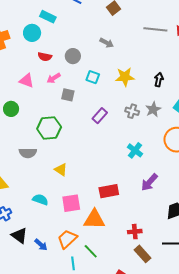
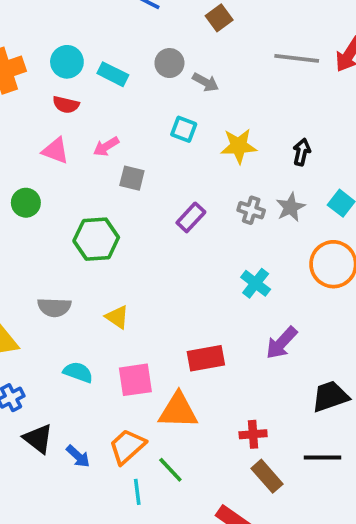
cyan rectangle: (48, 17) -> (113, 74), moved
gray circle: (73, 56) -> (169, 63), moved
red semicircle: (45, 57) -> (66, 105), moved
cyan square: (93, 77) -> (184, 129), moved
gray semicircle: (28, 153) -> (54, 307), moved

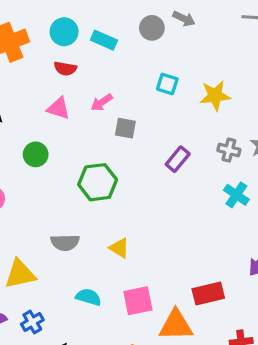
gray arrow: (206, 82) -> (184, 19), moved
cyan cross: (256, 283) -> (236, 195), moved
red rectangle: (206, 358) -> (208, 294), moved

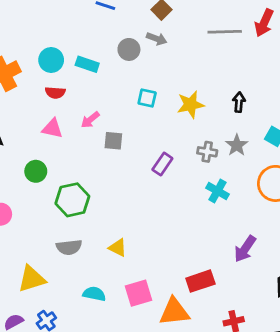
green hexagon: (98, 182) -> (72, 200), moved

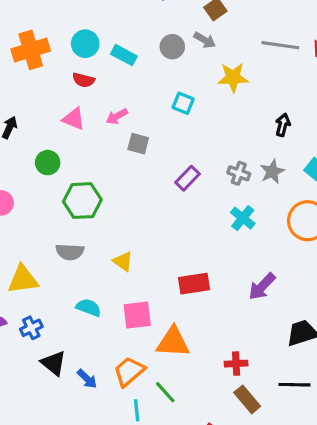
yellow star: (191, 105) -> (233, 78), moved
red rectangle: (200, 281) -> (194, 284), moved

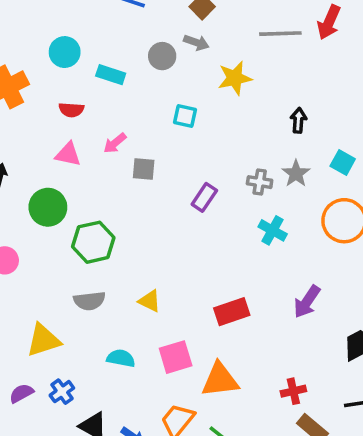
cyan circle: (85, 44) -> (65, 52), moved
green circle: (48, 163) -> (48, 207), size x1.4

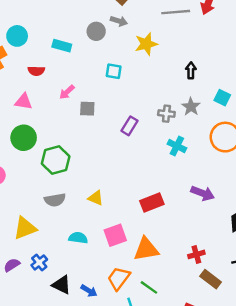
cyan circle: (65, 52) -> (17, 36), moved
pink triangle: (68, 154) -> (24, 102), moved
purple arrow: (307, 302) -> (203, 193), turned -100

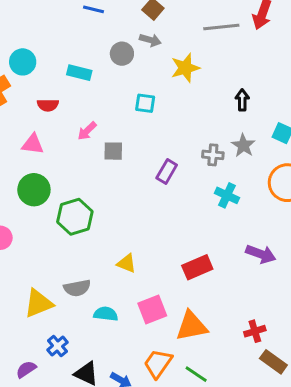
gray semicircle: (55, 200) -> (77, 288), moved
purple semicircle: (12, 265) -> (26, 369), moved

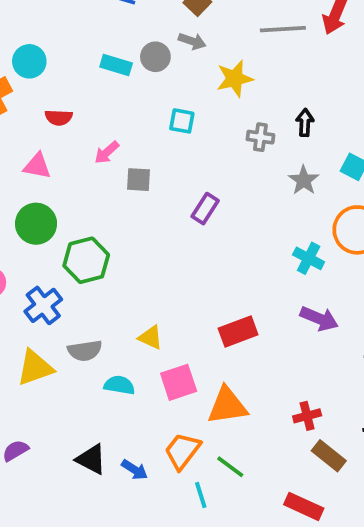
cyan rectangle: (79, 73) -> (116, 65), moved
gray cross: (213, 155) -> (260, 137), moved
cyan cross: (227, 195) -> (309, 258), moved
yellow triangle: (127, 263) -> (150, 337), moved
blue cross: (57, 346) -> (43, 305), moved, size x1.4

